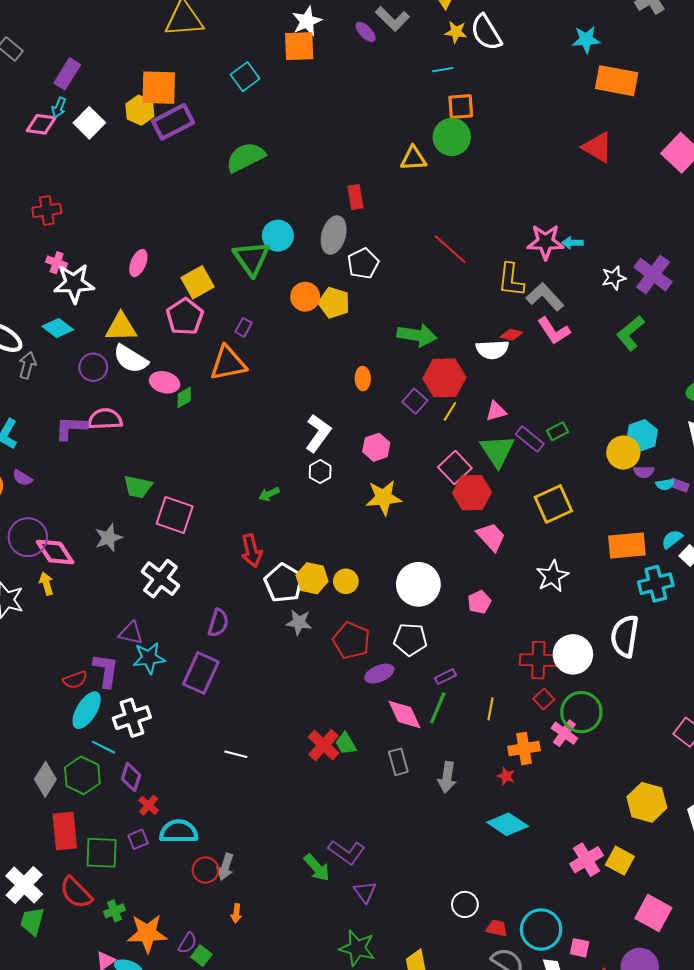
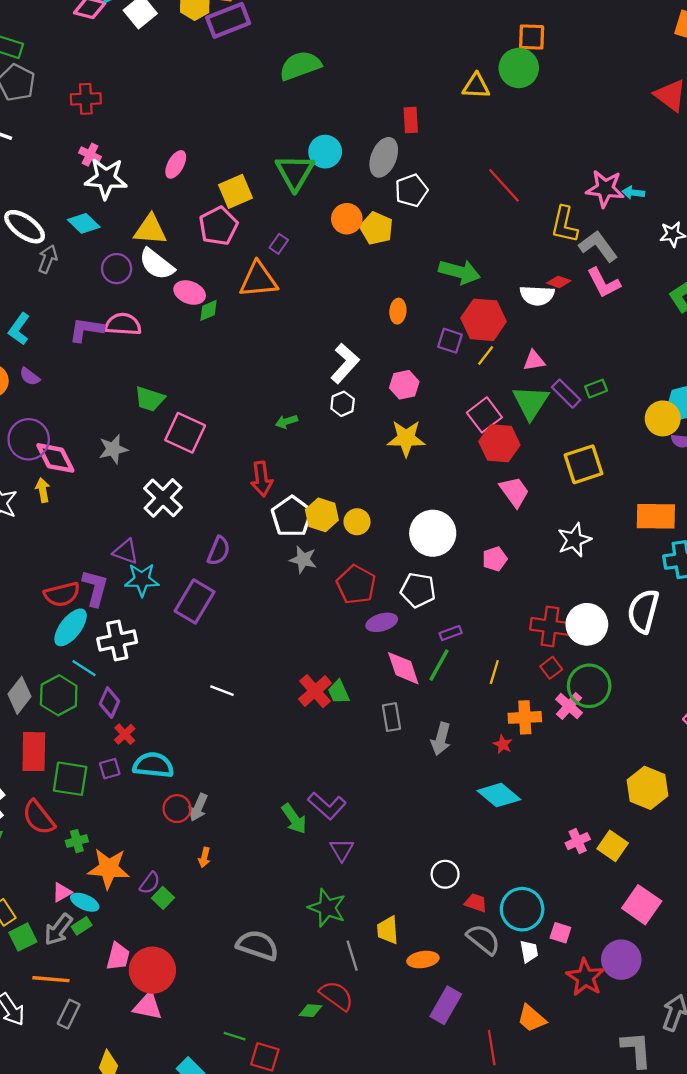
purple square: (415, 401) -> (450, 341), turned -30
red semicircle: (75, 680) -> (62, 594), size x1.4
pink cross: (586, 860) -> (578, 841), size x0.7

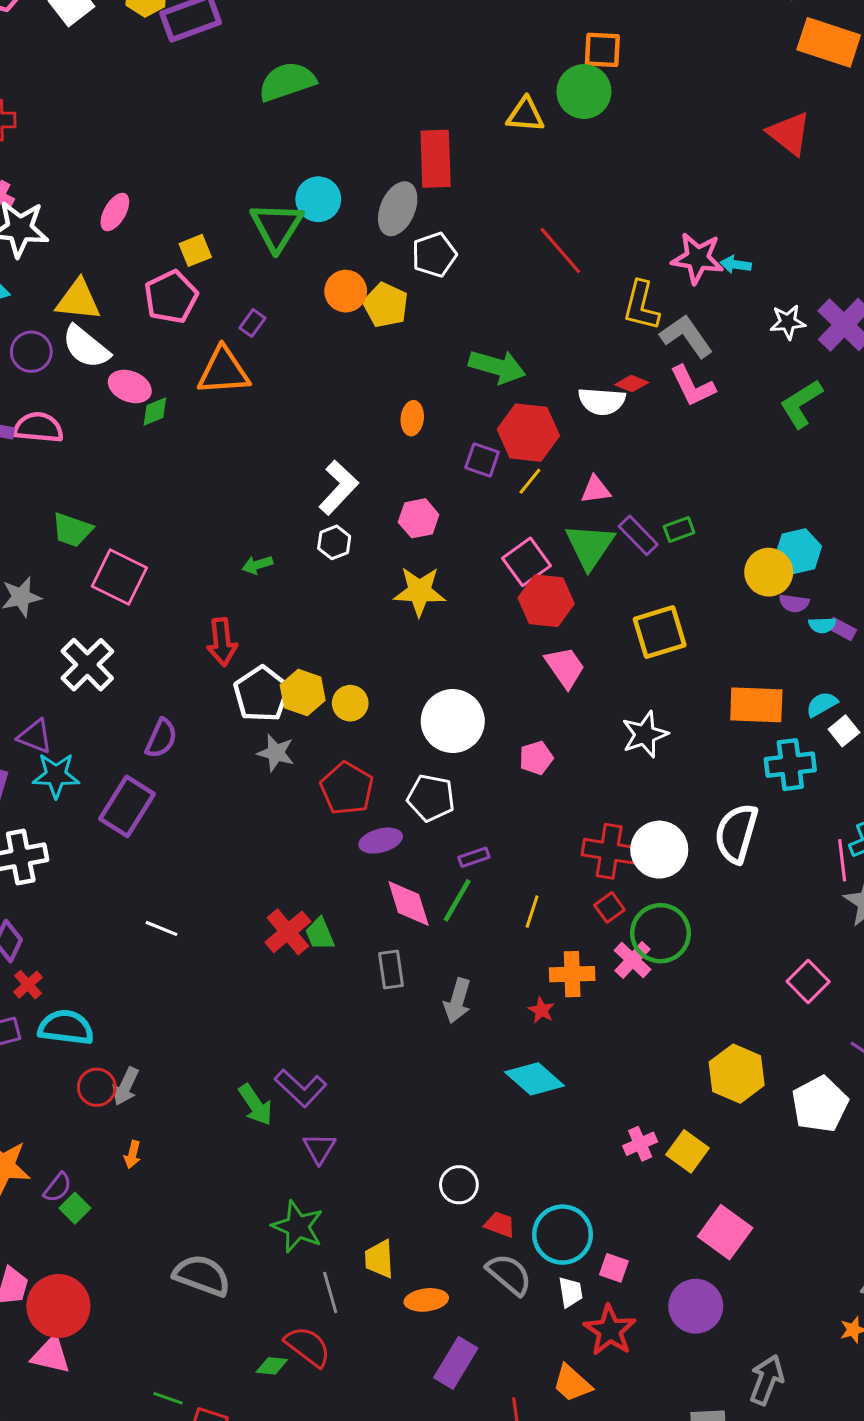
red rectangle: (411, 120) -> (436, 159), size x1.6
yellow square: (235, 191) -> (195, 250), size x0.7
red star: (585, 977) -> (610, 1330), moved

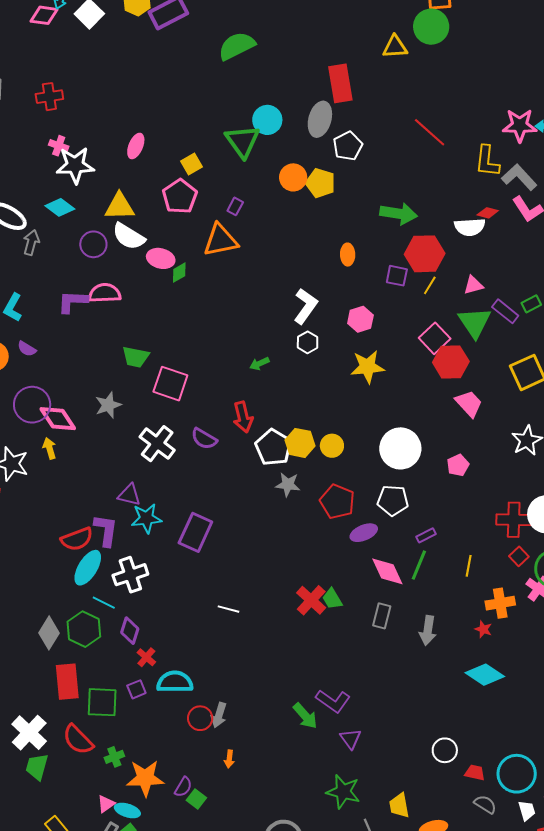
purple semicircle: (161, 738) -> (204, 439), moved, turned 104
gray rectangle: (391, 969) -> (382, 616), turned 30
gray semicircle: (509, 1274) -> (485, 804), size x0.7

